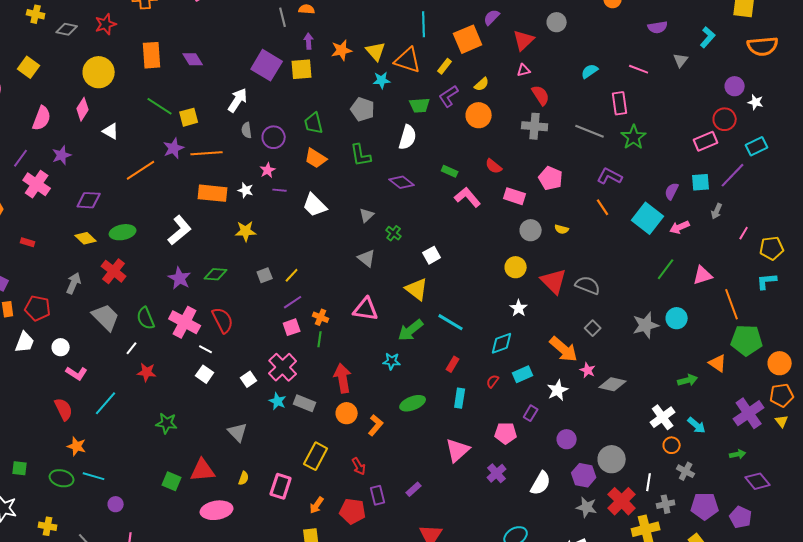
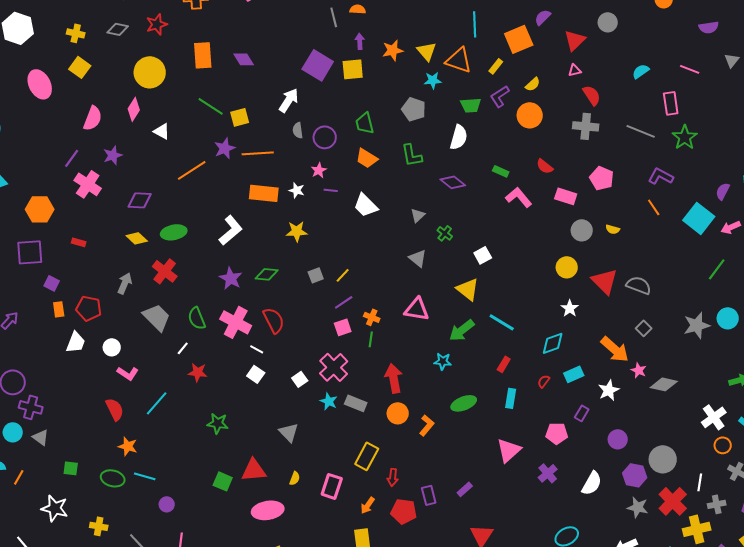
yellow cross: (36, 14) -> (76, 33), moved
red arrow: (359, 466) -> (393, 477), moved, turned 36

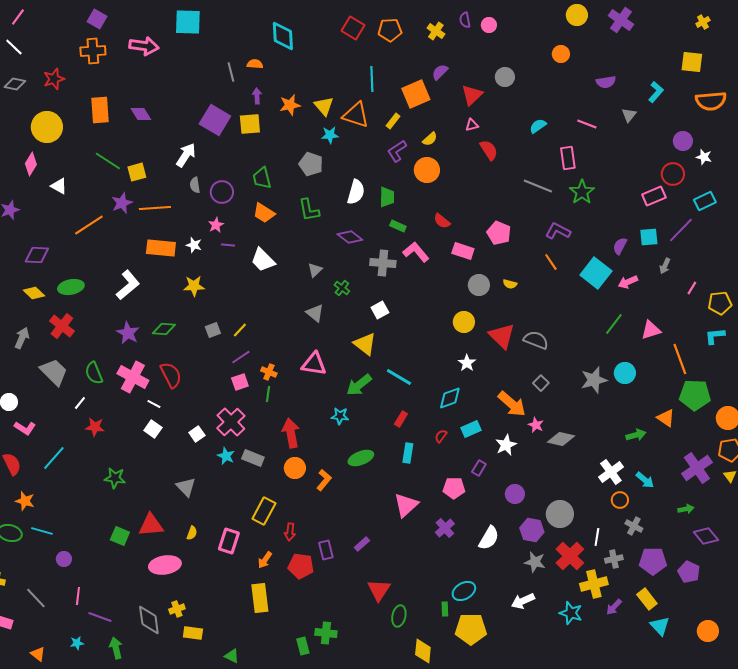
green trapezoid: (471, 105) -> (387, 197), moved, turned -85
gray cross: (586, 126) -> (383, 263), moved

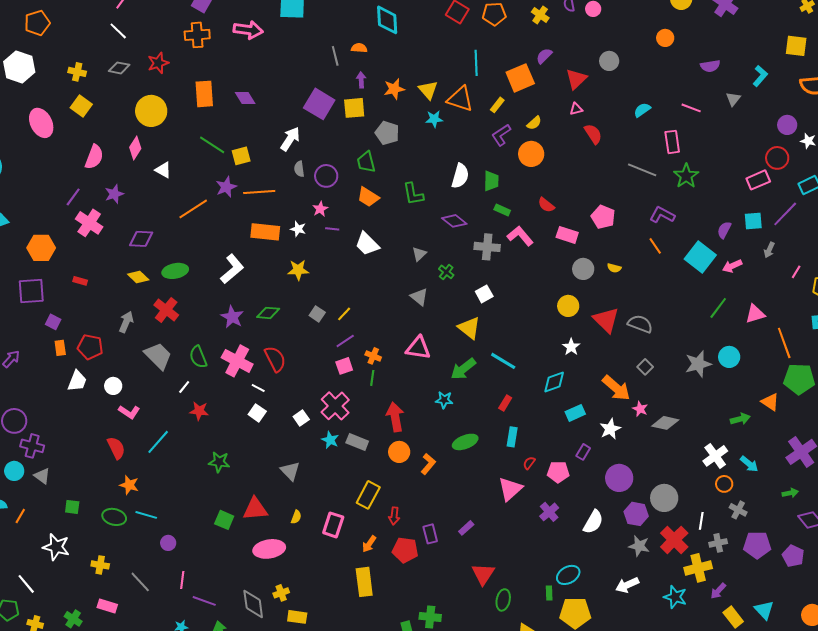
gray pentagon: (311, 164) -> (387, 133), moved
gray square: (213, 330) -> (317, 314), turned -35
red semicircle: (441, 436) -> (529, 463), moved
purple circle: (515, 494) -> (619, 478), size x1.4
yellow rectangle: (647, 599) -> (733, 617), moved

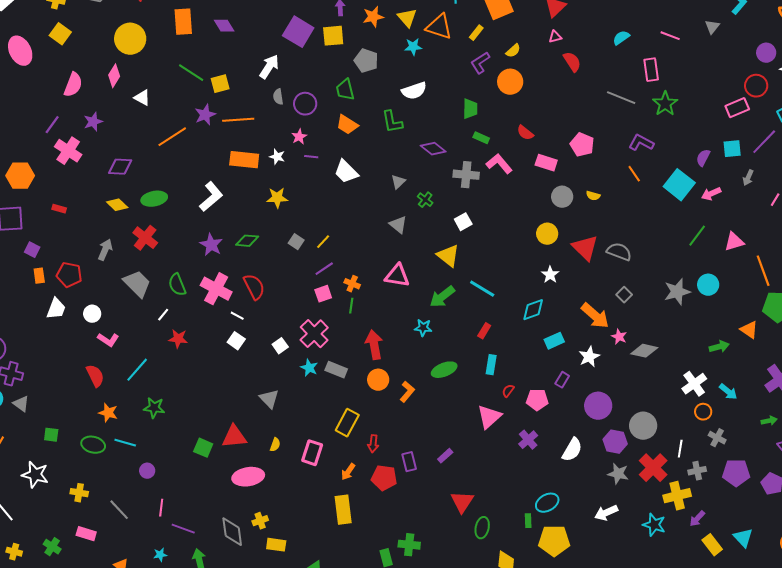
white semicircle: (460, 176) -> (414, 91), moved, turned 55
green star: (219, 462) -> (154, 408), moved

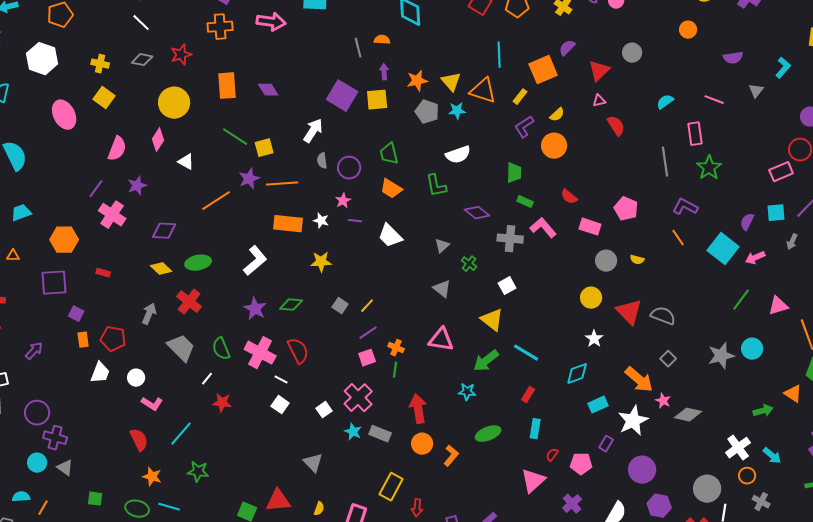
gray pentagon: (366, 61) -> (427, 112), moved
gray line: (621, 98) -> (665, 162), turned 60
white star: (589, 357) -> (633, 421), size x1.4
gray circle: (643, 426) -> (707, 489), moved

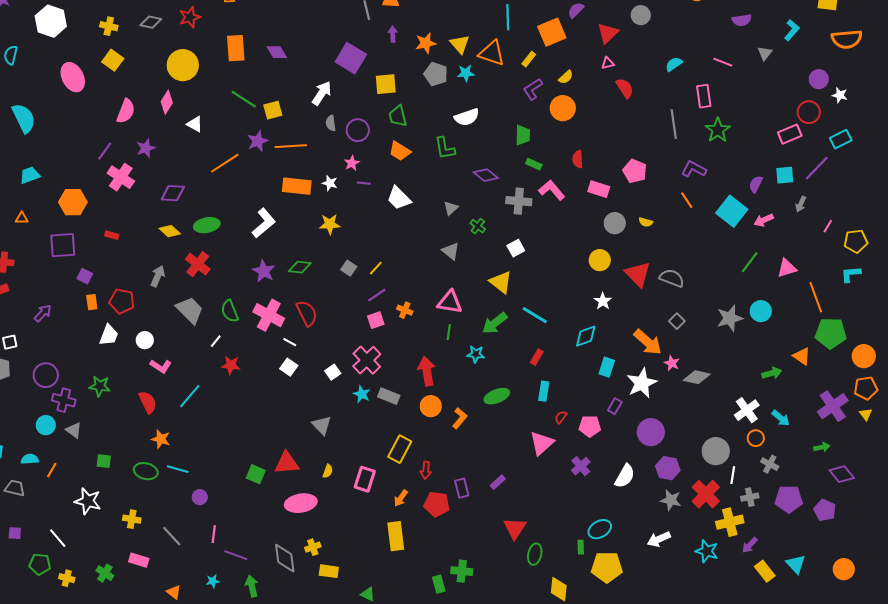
yellow square: (377, 100) -> (386, 84), moved
red semicircle: (569, 197) -> (578, 159), turned 48
green line: (395, 370) -> (449, 332), moved
cyan rectangle: (598, 405) -> (607, 367), turned -48
green star: (198, 472) -> (100, 386), moved

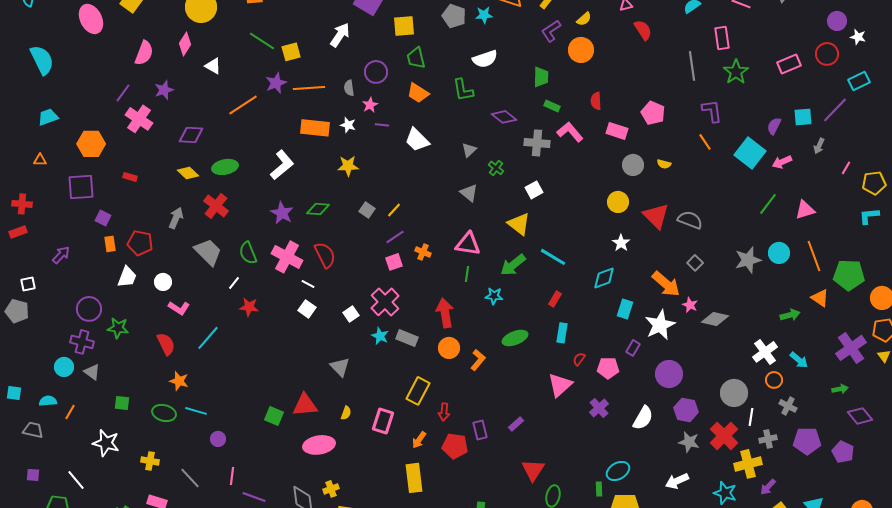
gray semicircle: (331, 123) -> (349, 88), moved
pink rectangle: (790, 134) -> (789, 64), moved
purple L-shape: (694, 169) -> (712, 111), turned 55
orange line: (816, 297) -> (814, 256), moved
purple circle: (46, 375) -> (89, 309), moved

